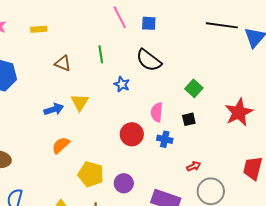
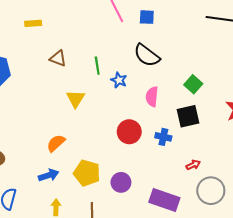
green line: (101, 54) -> (97, 66), moved
blue arrow: (54, 109) -> (49, 175), moved
pink semicircle: (157, 112) -> (152, 97), moved
black square: (189, 119) -> (188, 116), size x1.6

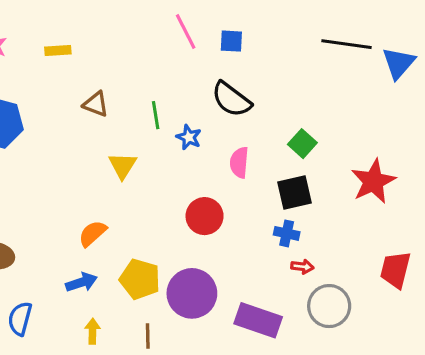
blue cross: (163, 137) -> (287, 233), moved
red arrow: (193, 165) -> (302, 267), turned 32
purple circle: (121, 182) -> (192, 293), size x1.6

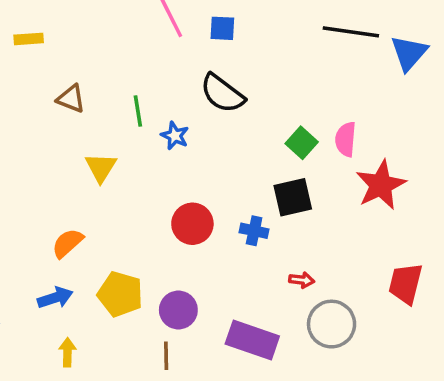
pink semicircle: (239, 162) -> (346, 139), moved
blue cross: (287, 233) -> (254, 231), moved
purple circle: (192, 293) -> (178, 310), size x0.7
brown line: (148, 336) -> (166, 356), moved

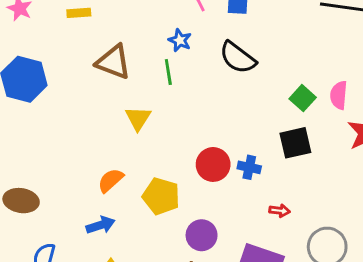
brown triangle: (71, 99) -> (113, 62), size x1.5
blue star: (175, 136) -> (180, 40), moved
blue cross: (254, 231) -> (249, 167), moved
red arrow: (302, 280) -> (280, 211), moved
yellow pentagon: (120, 294) -> (161, 196), moved

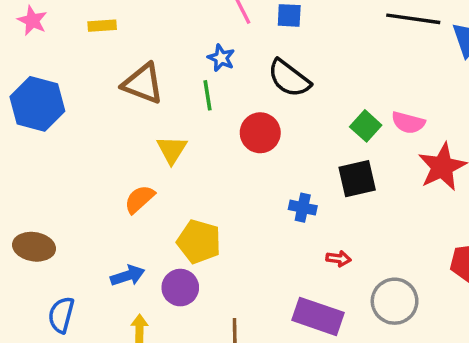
pink semicircle: (339, 95) -> (408, 123), turned -80
red circle: (213, 164) -> (260, 133), moved
orange semicircle: (111, 180) -> (139, 199), moved
purple circle: (202, 235) -> (180, 288), moved

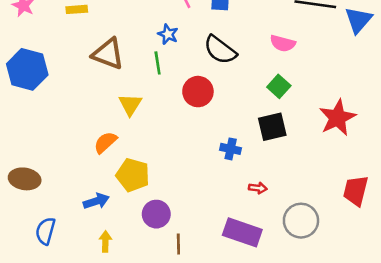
pink semicircle: (408, 123) -> (283, 43), moved
yellow pentagon: (199, 242) -> (133, 175), moved
purple circle: (180, 288) -> (156, 214), moved

